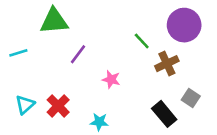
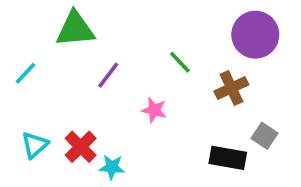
green line: (142, 41) -> (180, 62), moved
cyan line: (18, 53) -> (25, 73), turned -30
black rectangle: (164, 114) -> (228, 158), turned -40
cyan star: (99, 122) -> (112, 167), moved

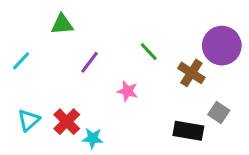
green triangle: (75, 29) -> (62, 24), size x0.7
purple circle: (255, 35) -> (222, 46), moved
brown cross: (231, 88) -> (191, 73), turned -32

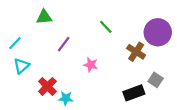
green line: (149, 52) -> (106, 27), moved
cyan triangle: (29, 120) -> (21, 66), moved
black rectangle: (188, 131) -> (134, 93), turned -30

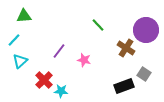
green triangle: (44, 17) -> (24, 16), moved
purple line: (64, 44) -> (59, 51), moved

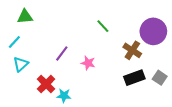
gray square: (144, 74) -> (160, 78), moved
black rectangle: (124, 86) -> (134, 78), moved

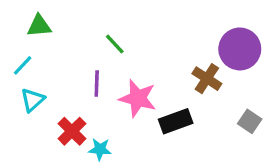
green line: (103, 26) -> (115, 44), moved
purple line: (62, 54) -> (97, 84), turned -35
pink star: (88, 63) -> (138, 98), size x1.6
black rectangle: (134, 78) -> (176, 121), moved

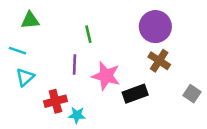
green line: (115, 44) -> (88, 34), turned 30
purple circle: (240, 49) -> (155, 27), moved
cyan line: (23, 65) -> (18, 51), turned 66
red cross: (72, 131) -> (55, 101), turned 30

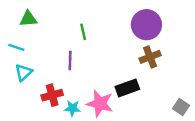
brown cross: (159, 61) -> (150, 57), turned 36
pink star: (106, 76) -> (100, 103), moved
gray square: (192, 94) -> (181, 107), moved

